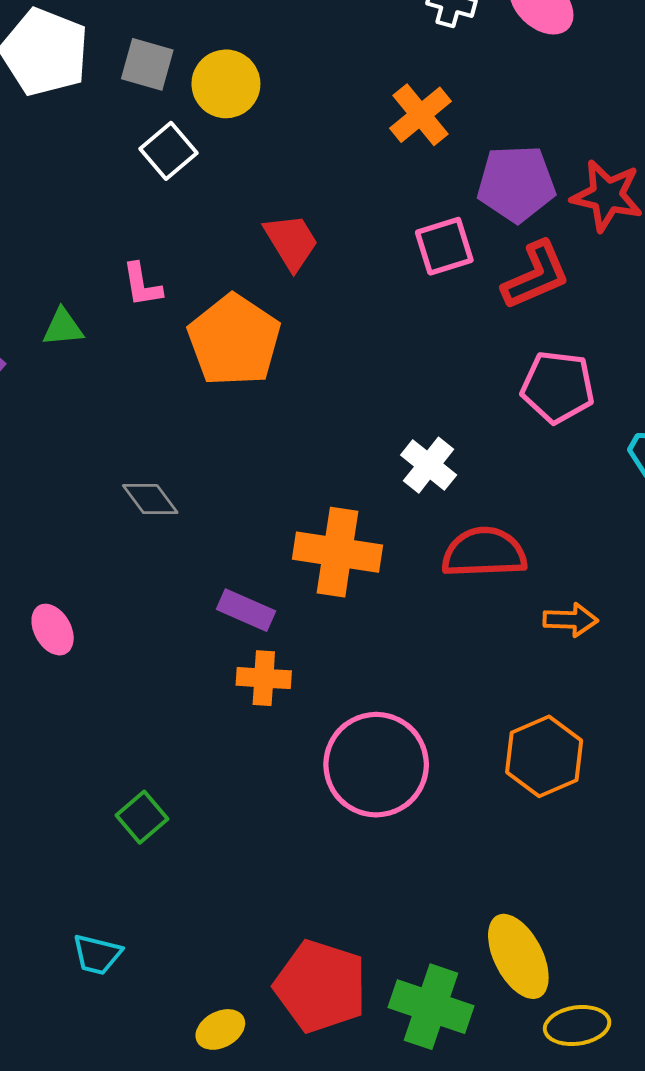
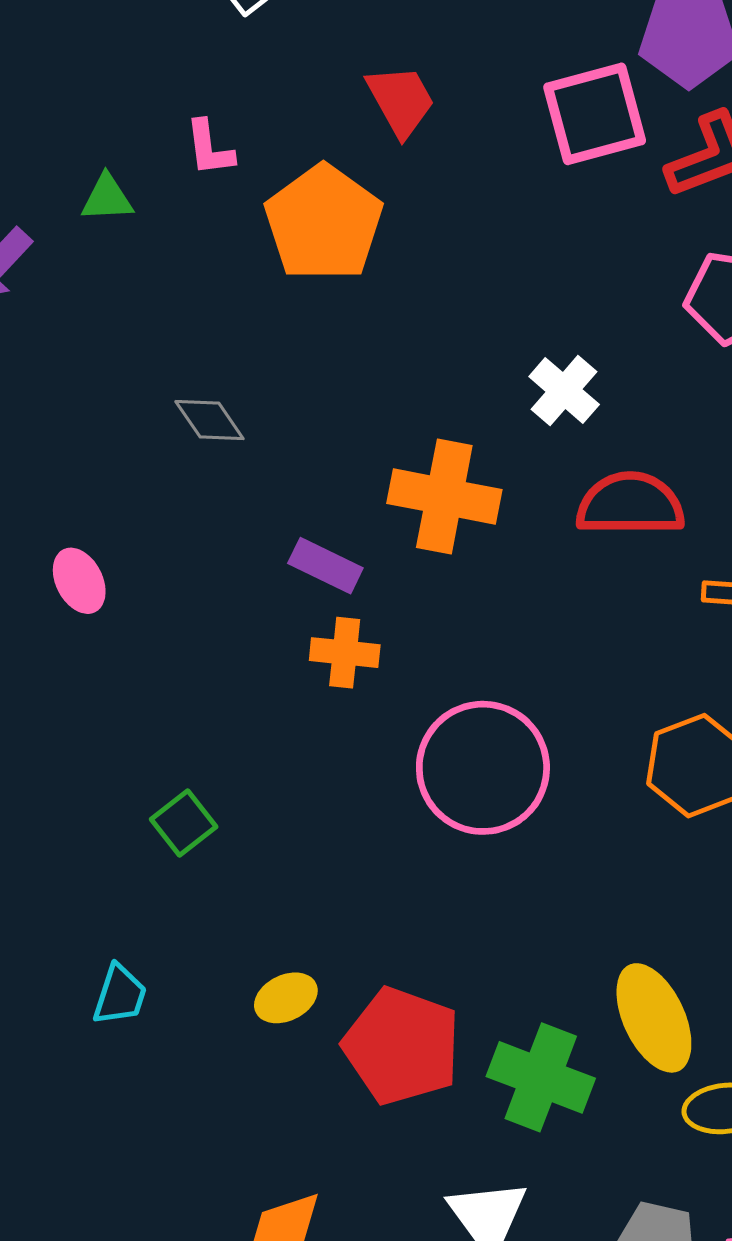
pink square: (444, 246) -> (595, 114), size x1.4
cyan trapezoid: (97, 954) -> (120, 995), turned -88
yellow ellipse: (220, 1029) -> (286, 998), moved

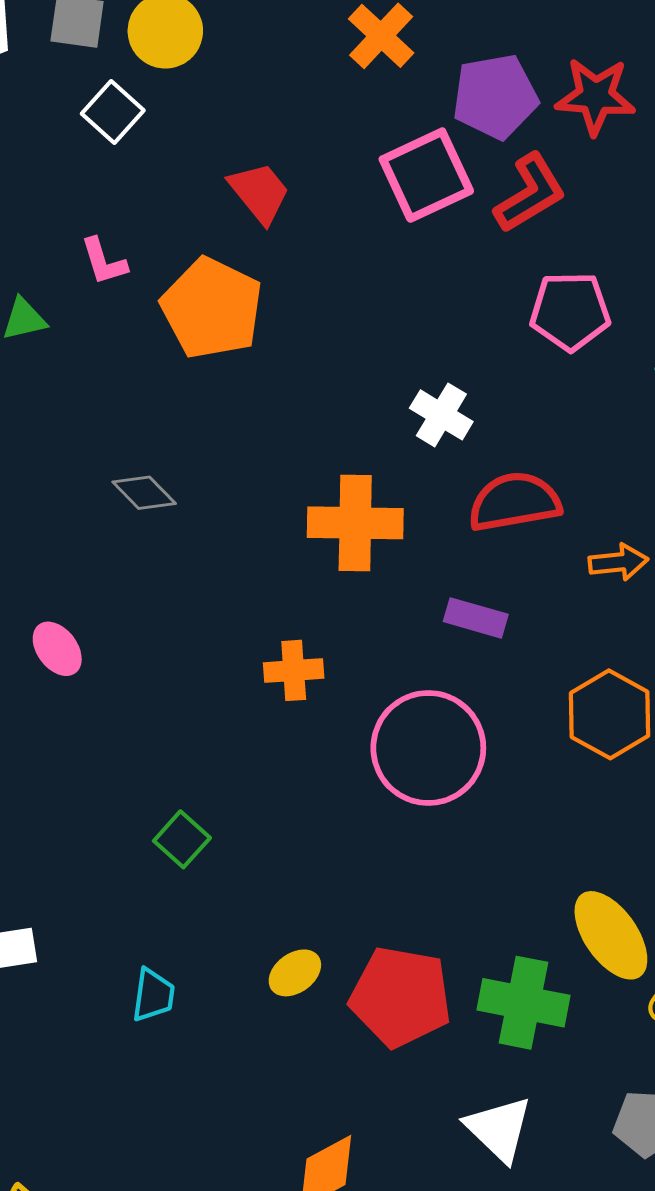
purple rectangle: (325, 566) -> (476, 618), moved

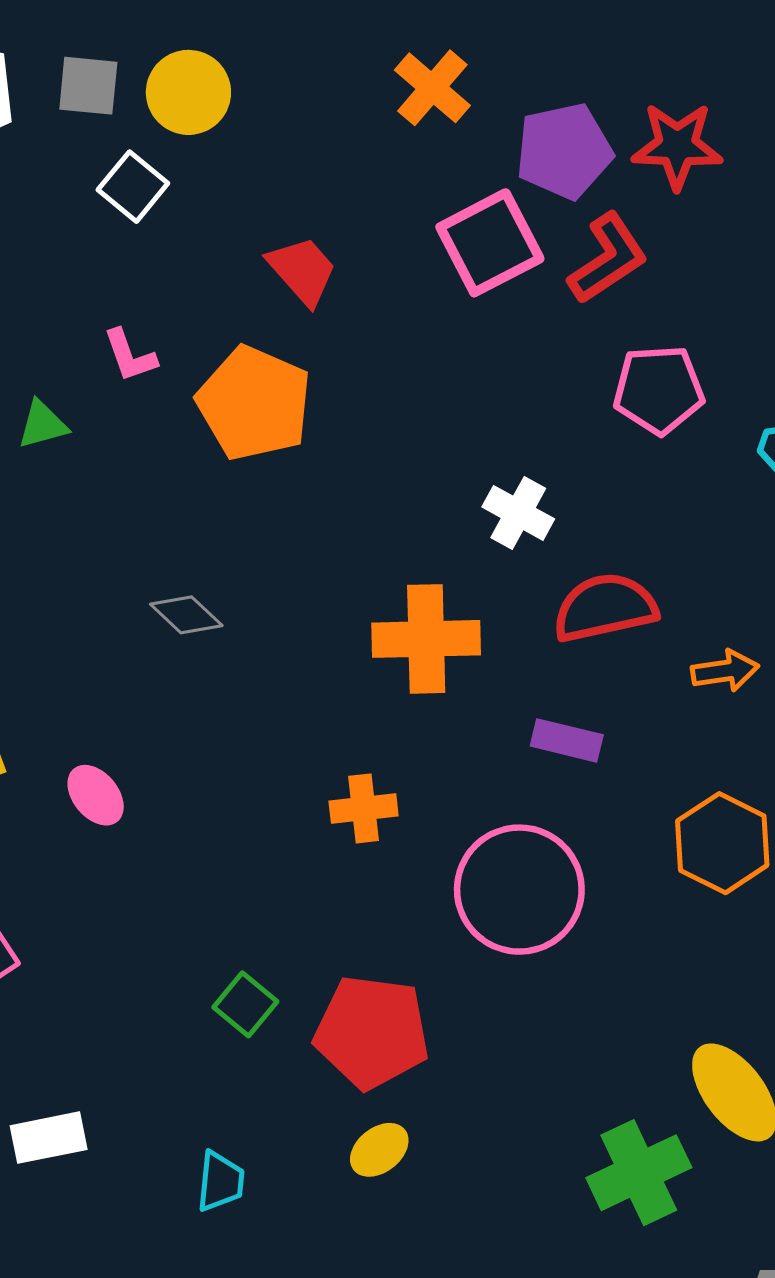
red pentagon: (401, 997) -> (372, 1032), moved
green cross: (523, 1003) -> (639, 1173), turned -34

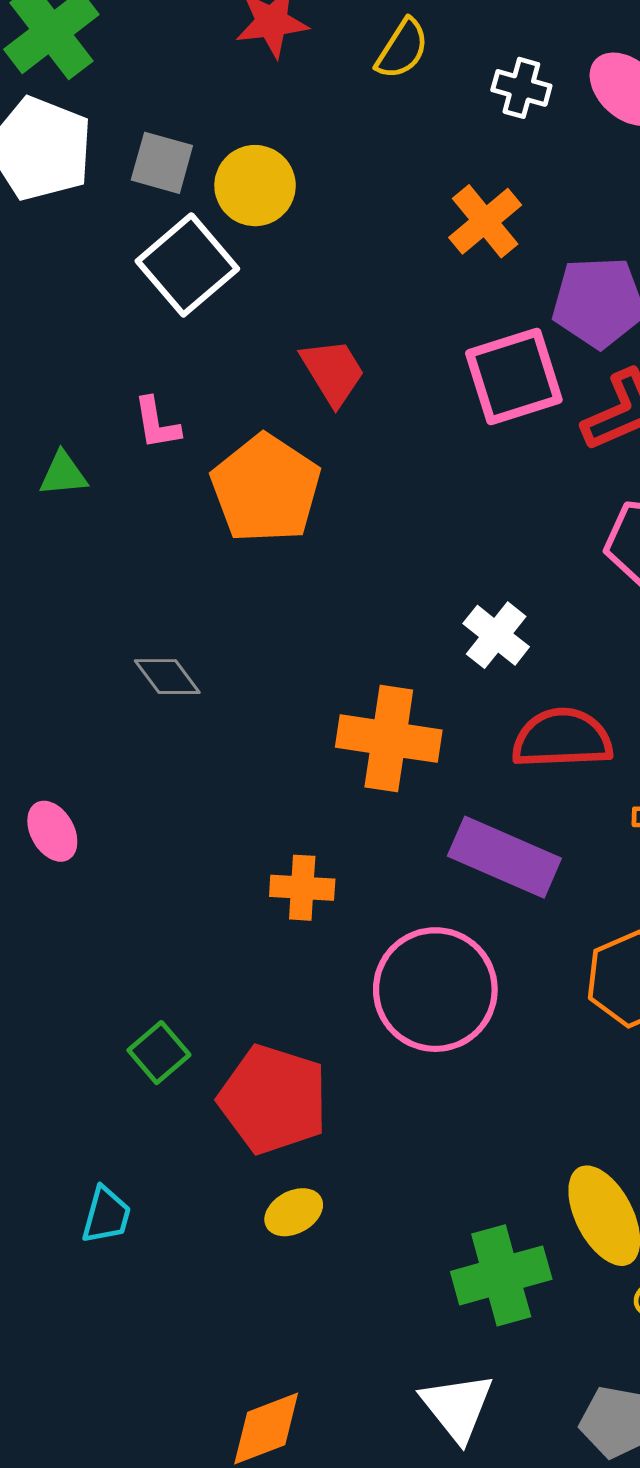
white square: (133, 187) -> (187, 265), size x1.5
purple rectangle: (567, 740) -> (504, 857), size x1.6
yellow ellipse: (379, 1150) -> (294, 1212), moved

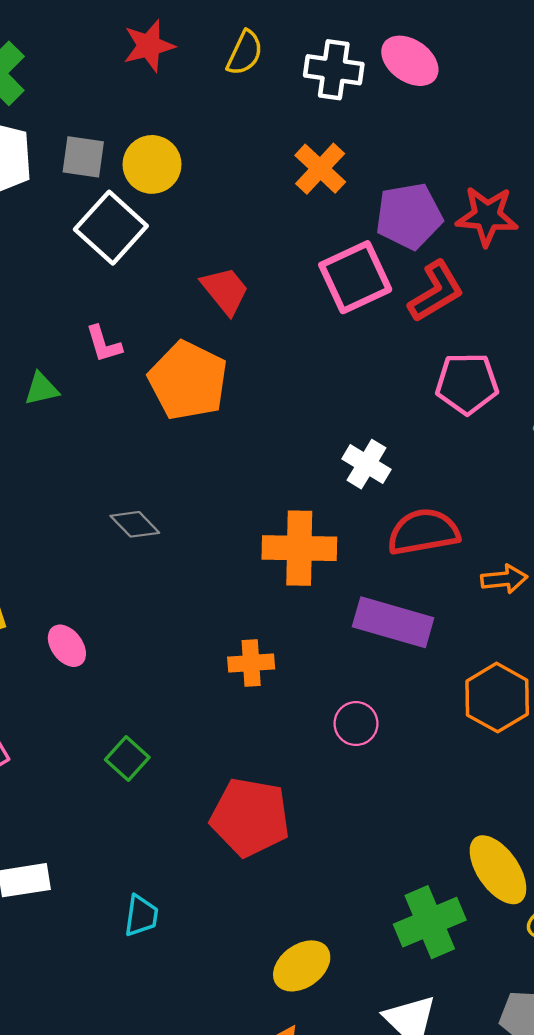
white cross: (521, 88) -> (334, 70), size x1.4
pink circle: (435, 990) -> (356, 724), size x0.5
green square: (159, 1053) -> (127, 758), moved
yellow ellipse: (294, 1212) -> (302, 966), moved, size x1.4

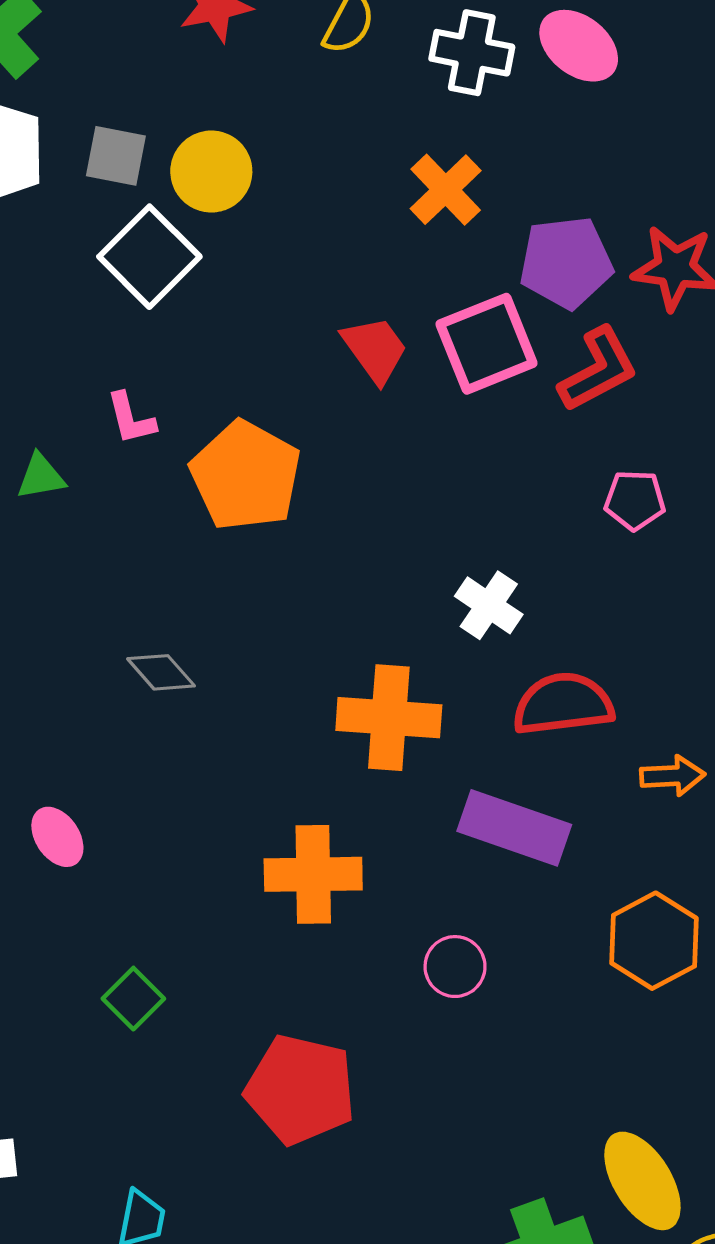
red trapezoid: (225, 291) -> (375, 349), moved
pink pentagon: (467, 383) -> (635, 500), size x0.7
orange cross: (251, 663) -> (313, 874), size x1.5

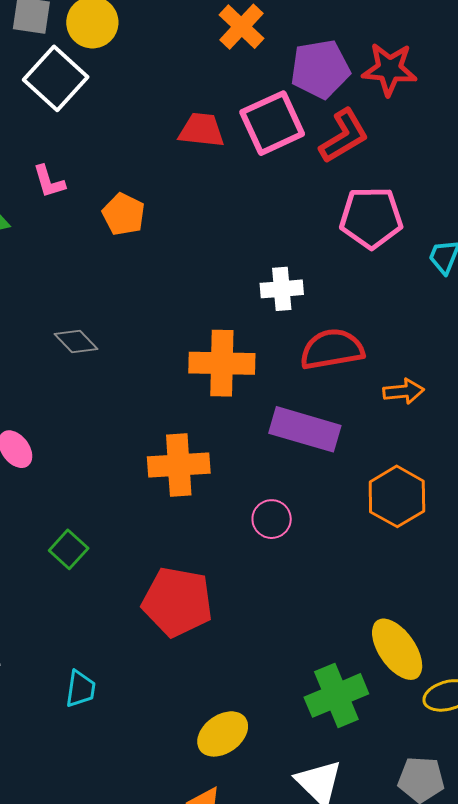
red trapezoid: (375, 349) -> (202, 130), turned -45
orange pentagon: (246, 476) -> (124, 214), size x0.6
pink pentagon: (635, 500) -> (371, 218), size x1.6
white cross: (489, 605) -> (282, 289), turned -36

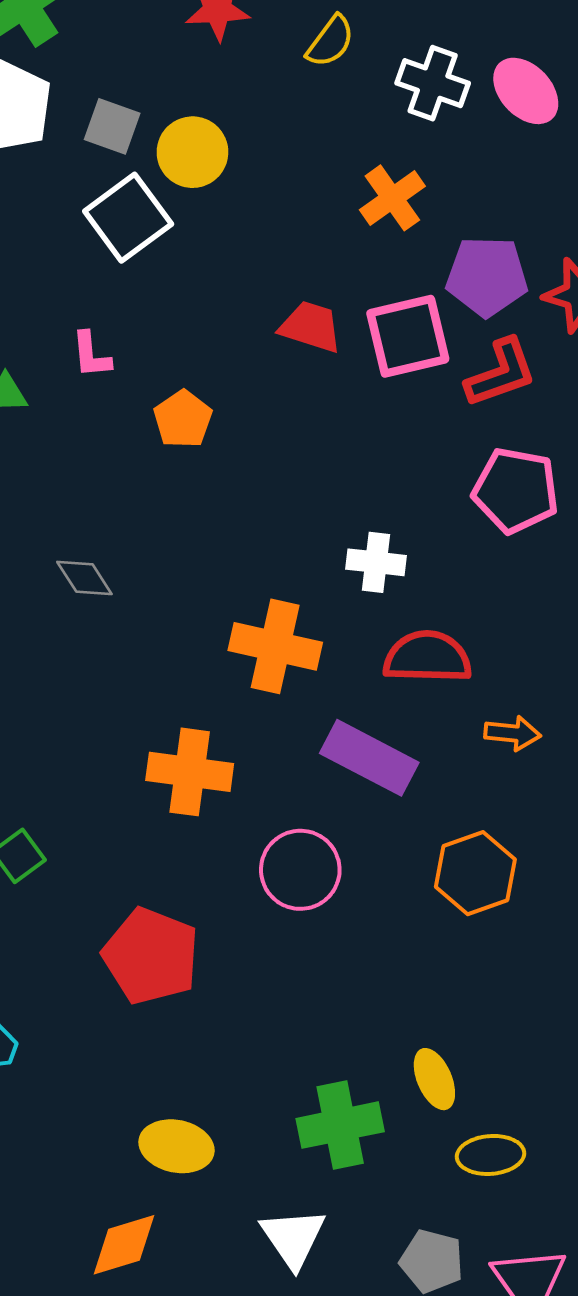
pink circle: (272, 519) -> (300, 870), size x1.5
yellow ellipse: (397, 649) -> (434, 1079), size x0.7
yellow ellipse: (223, 734) -> (176, 1146), turned 36

